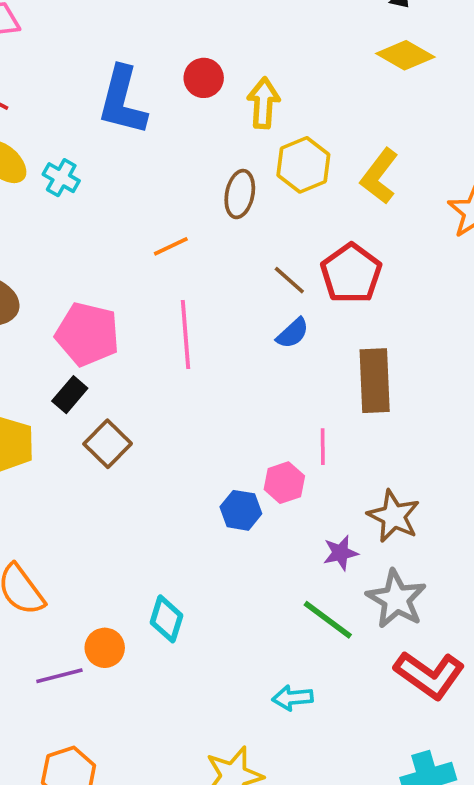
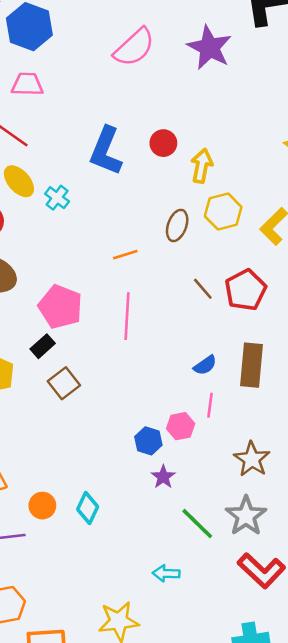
blue semicircle: (293, 333) -> (205, 365), moved
purple star: (341, 553) -> (163, 477), moved, turned -30
orange circle: (105, 648) -> (42, 506), moved

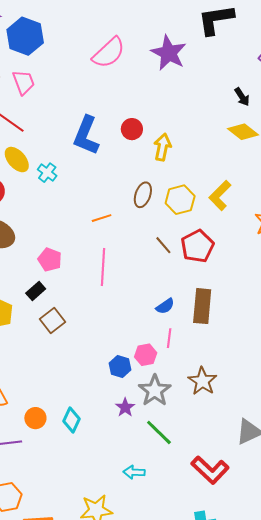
pink trapezoid: (27, 84) -> (23, 82), turned 68
yellow hexagon: (223, 212) -> (180, 200), moved
pink pentagon: (60, 307) -> (50, 260), size x0.7
purple star: (163, 477) -> (125, 407), moved
gray star: (246, 516) -> (155, 391), moved

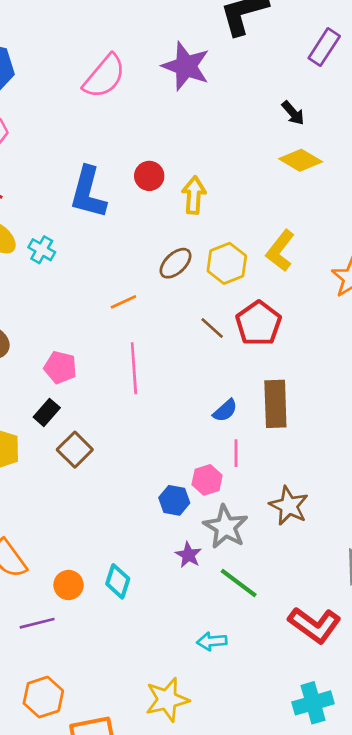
brown ellipse: (143, 195) -> (176, 263), turned 35

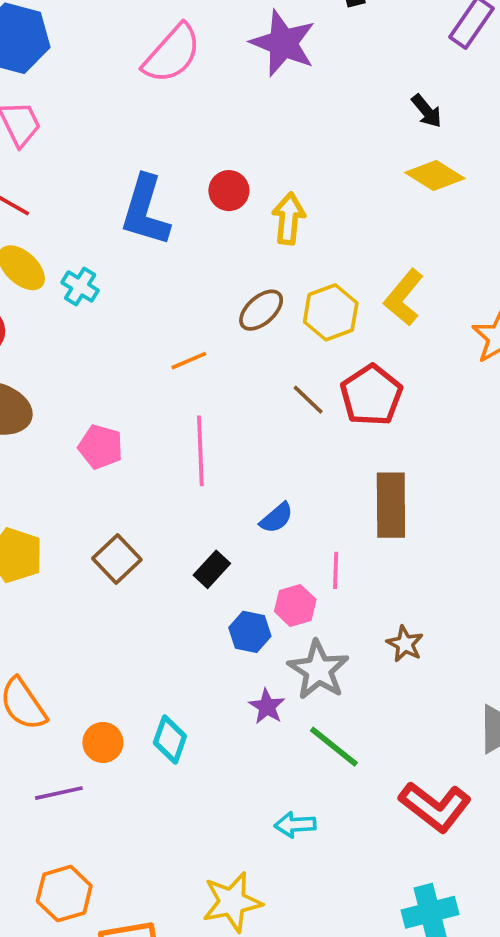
blue semicircle: (225, 411) -> (276, 518), moved
black rectangle: (47, 412) -> (212, 569), moved
brown star: (289, 506) -> (405, 644), size x0.7

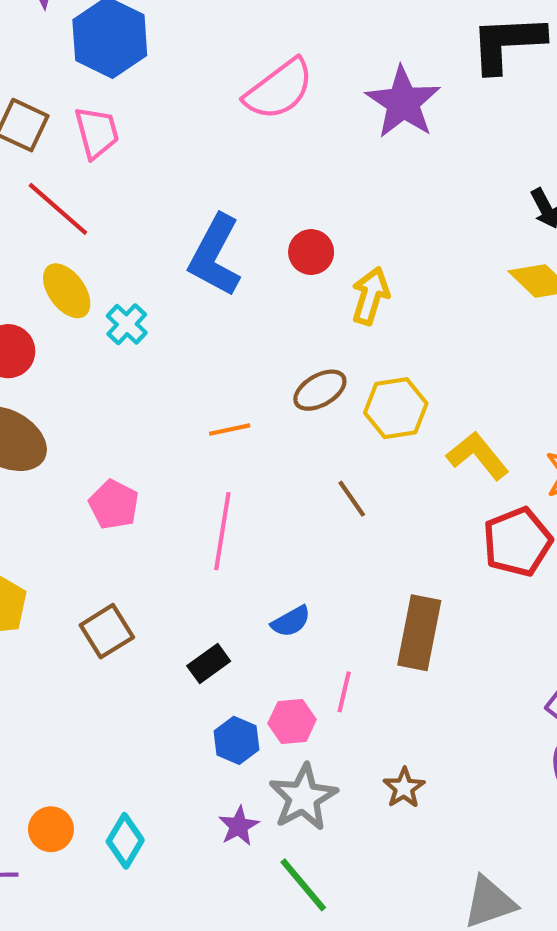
yellow L-shape: (404, 297) -> (478, 456), moved, turned 90
red pentagon: (371, 395) -> (517, 542), moved

